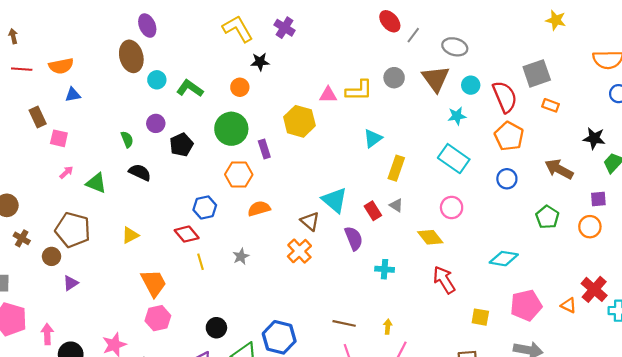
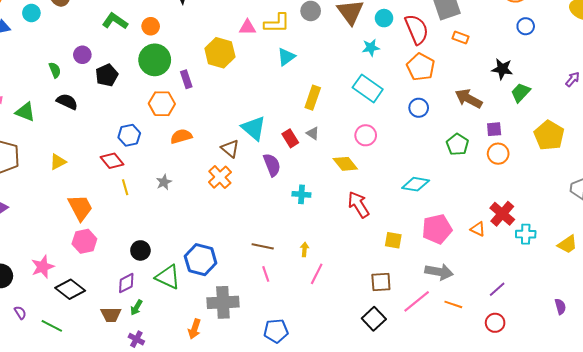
cyan circle: (157, 80) -> (31, 13), moved
orange circle: (240, 87) -> (151, 26), moved
cyan triangle: (373, 138) -> (286, 57), moved
purple square: (598, 199) -> (494, 129), moved

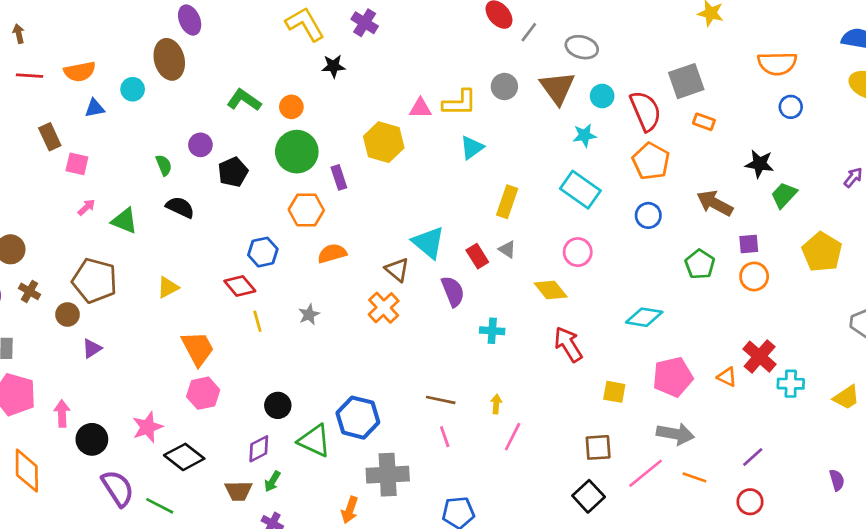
purple semicircle: (20, 313) -> (118, 488), size x2.0

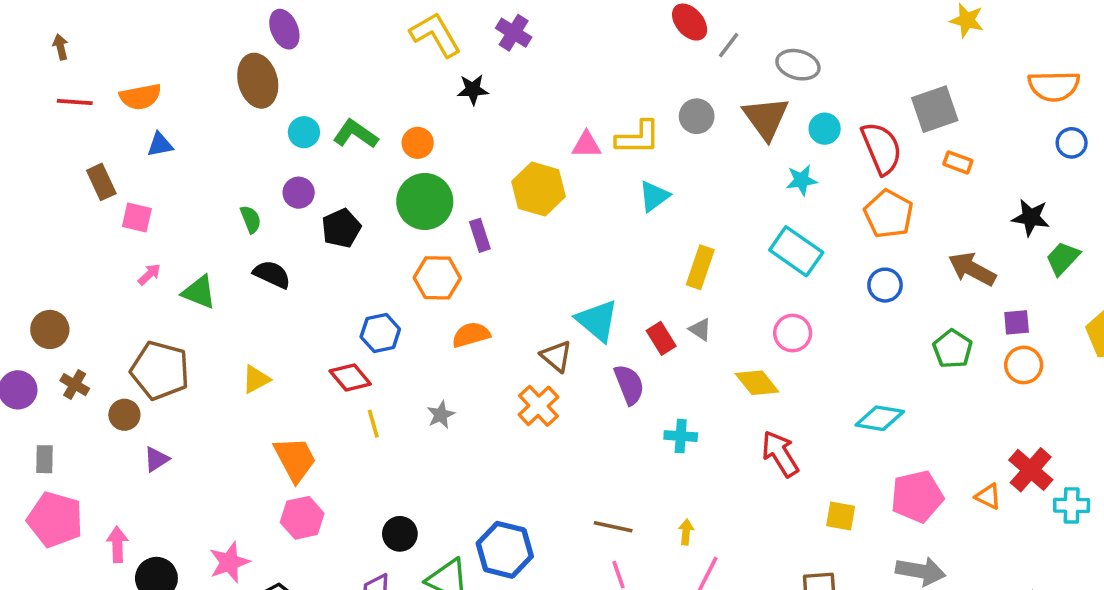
cyan circle: (133, 89) -> (304, 132), moved

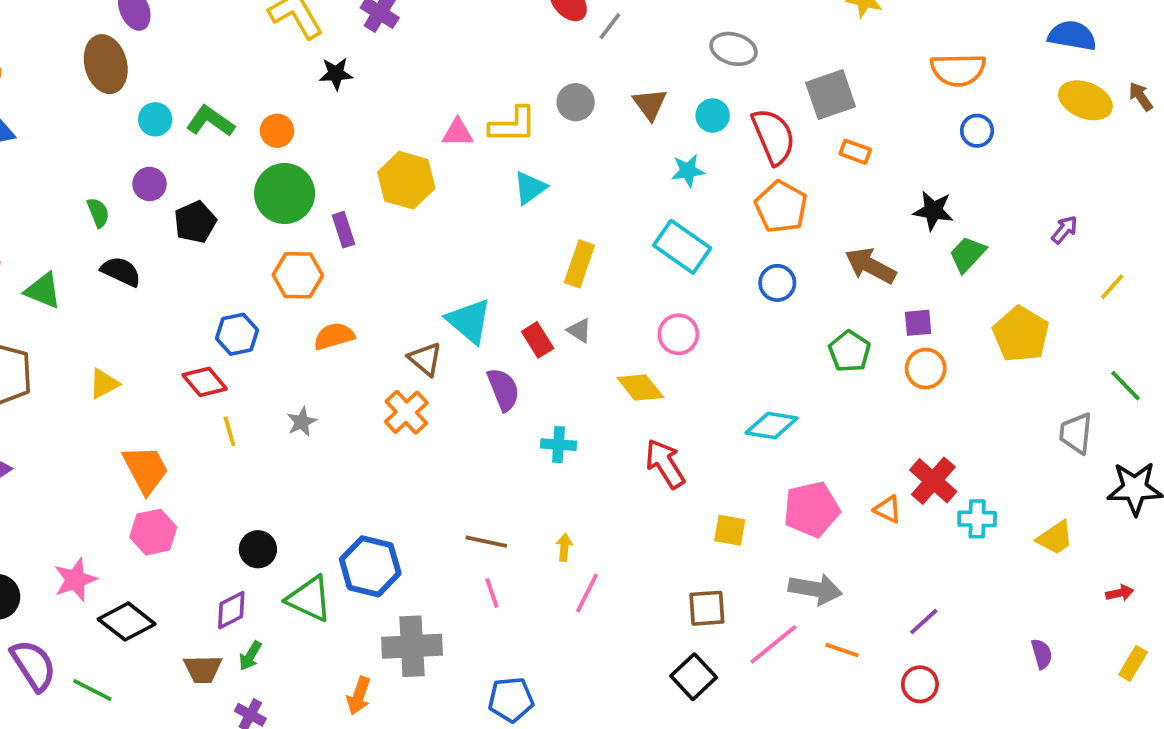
gray ellipse: (798, 65) -> (734, 49), moved
brown triangle: (766, 118) -> (650, 104), size x0.7

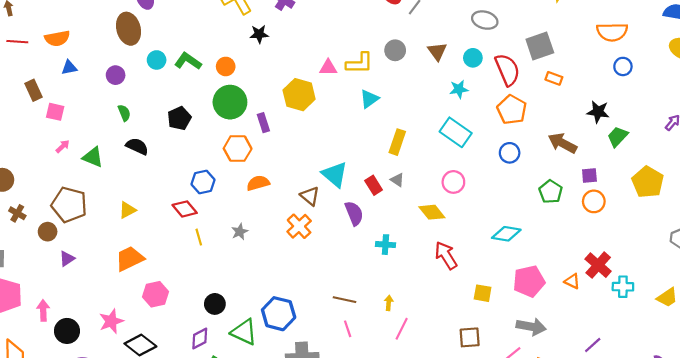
purple circle: (149, 184) -> (116, 75), moved
orange trapezoid: (146, 469) -> (130, 259), moved, turned -88

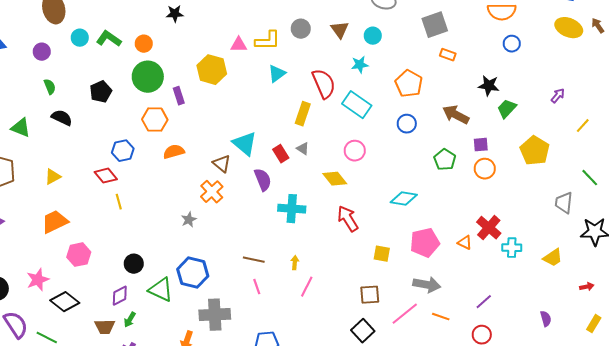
red semicircle: (507, 70) -> (324, 84), moved
gray star: (240, 232) -> (189, 220), moved
cyan cross: (385, 245) -> (292, 209), size x1.5

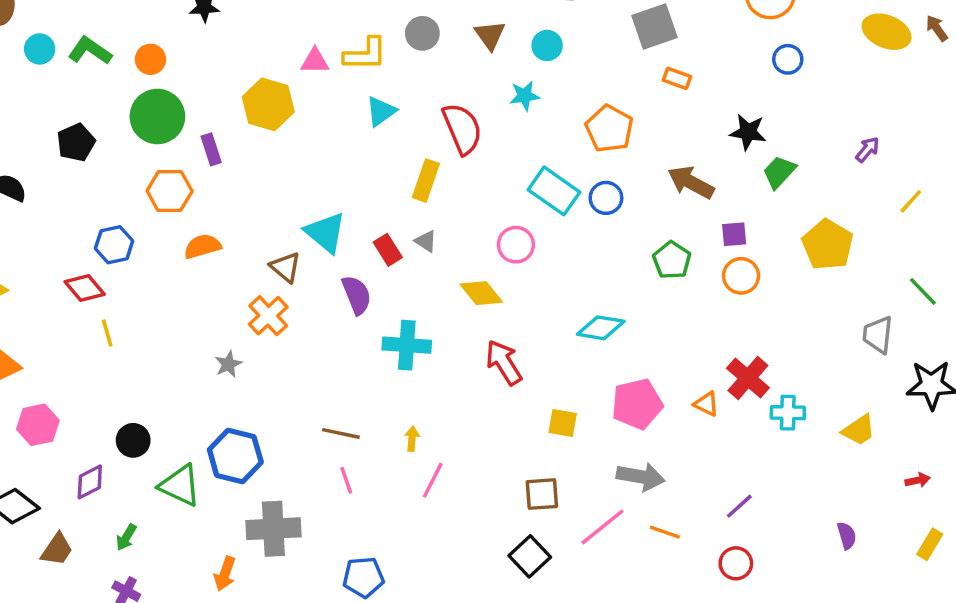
cyan rectangle: (357, 105) -> (554, 191), moved
purple diamond: (120, 296) -> (90, 482), moved
brown trapezoid: (105, 327) -> (57, 549), moved, turned -55

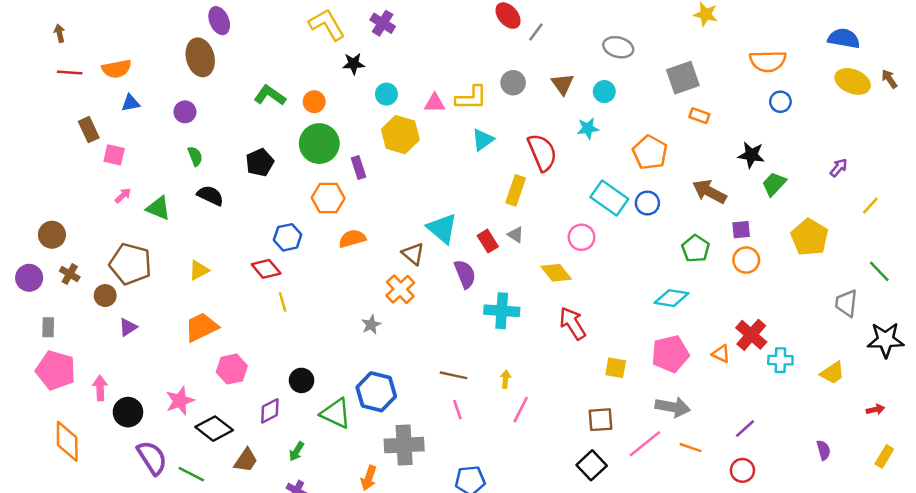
cyan circle: (40, 49) -> (386, 94), moved
cyan diamond: (601, 328) -> (671, 298), moved

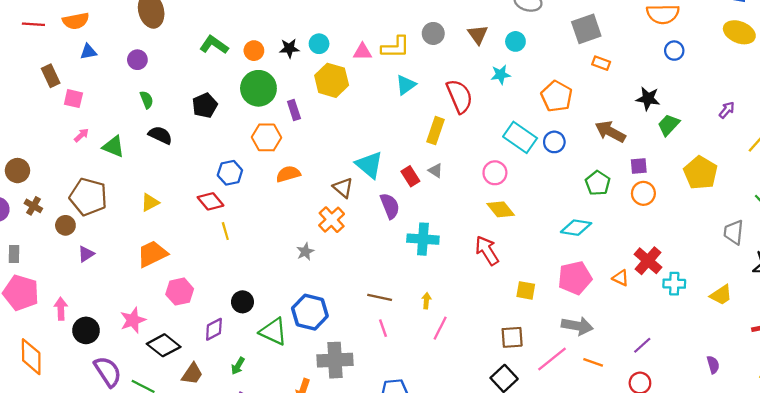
black star: (353, 64) -> (289, 48), moved
yellow diamond: (556, 273) -> (501, 209), moved

